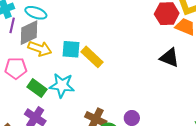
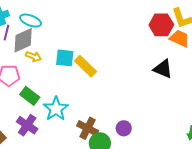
yellow arrow: (40, 49) -> (34, 56), size x0.7
cyan star: (62, 85) -> (56, 109), moved, turned 30

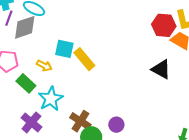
yellow arrow: (34, 56) -> (44, 66), moved
purple cross: (27, 125) -> (31, 122), moved

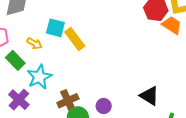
black triangle: (161, 69) -> (149, 96), moved
brown cross: (80, 121) -> (68, 101), turned 30

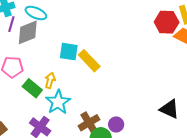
yellow arrow: (34, 44) -> (50, 80), moved, turned -98
purple circle: (104, 106) -> (116, 124), moved

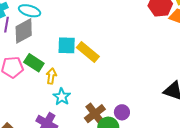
green rectangle: (32, 88) -> (34, 63), moved
cyan star: (58, 102) -> (62, 97), size x0.7

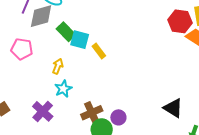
yellow rectangle: (88, 52) -> (99, 51), size x0.7
green rectangle: (34, 63) -> (66, 32), moved

